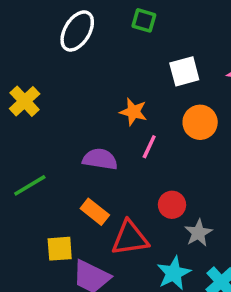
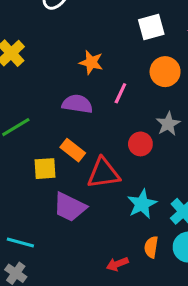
orange star: (133, 112) -> (91, 62), moved
gray star: (198, 233) -> (168, 124), moved
yellow square: (60, 249) -> (45, 169), moved

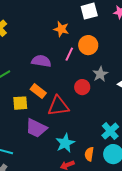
orange star: (91, 62) -> (61, 29), moved
orange circle: (165, 72) -> (88, 45), moved
cyan star: (142, 204) -> (65, 143), moved

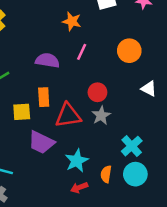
orange circle: (88, 45) -> (129, 51), moved
gray star: (100, 74) -> (101, 115), moved
orange rectangle: (38, 91) -> (44, 97), turned 49

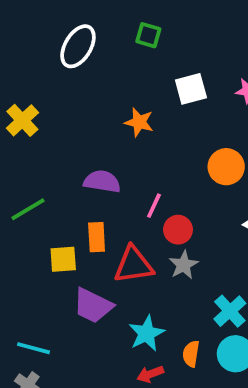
pink line: (82, 52) -> (154, 206), moved

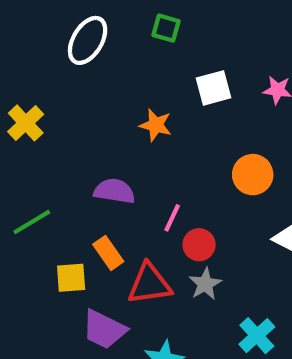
orange rectangle: (97, 237) -> (108, 253), turned -32

